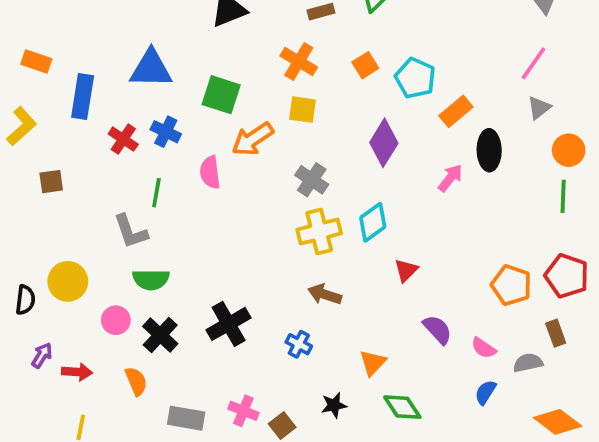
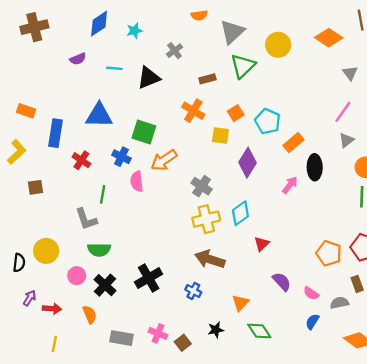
yellow square: (302, 110) -> (220, 135), moved
blue cross: (166, 132) -> (121, 157), moved
brown arrow: (325, 294) -> (210, 259), size x1.4

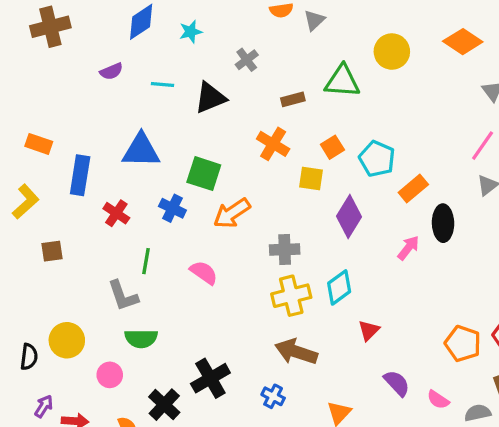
gray triangle: (232, 32) -> (314, 20), moved, size x0.6
green triangle: (243, 66) -> (342, 81), turned 48
pink semicircle: (137, 181) -> (204, 273), moved, turned 132
gray cross: (202, 186) -> (285, 249), turned -36
black cross: (105, 285) -> (164, 405), moved

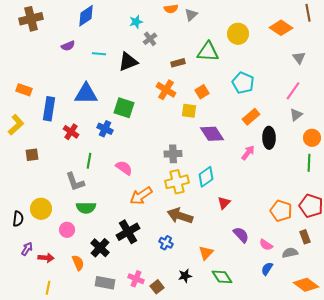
cyan star: (191, 32) -> (136, 22), moved
cyan pentagon: (377, 159) -> (243, 83), moved
orange arrow: (232, 213) -> (141, 196), moved
purple diamond: (349, 217) -> (212, 134), turned -65

